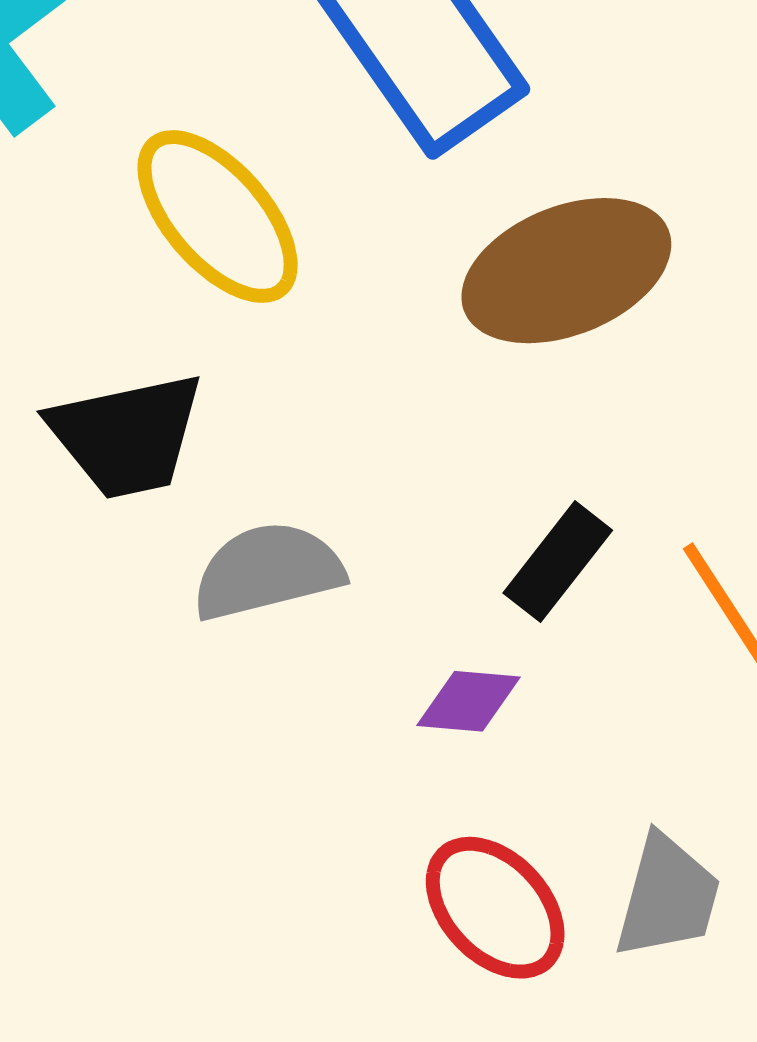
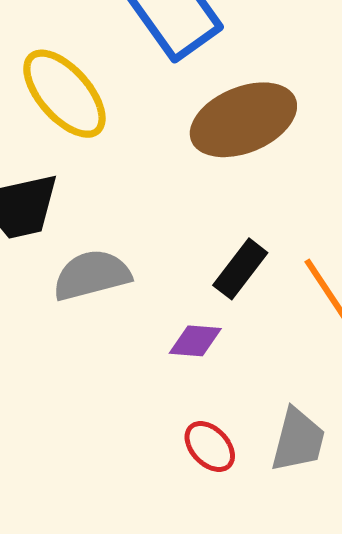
red ellipse: (495, 908) -> (210, 447), size x0.7

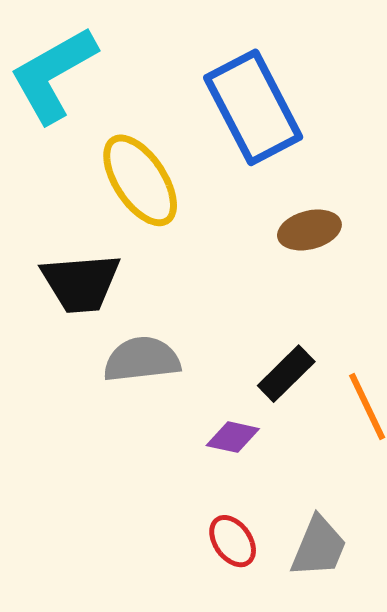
brown ellipse: (243, 120) -> (309, 230), size x0.6

